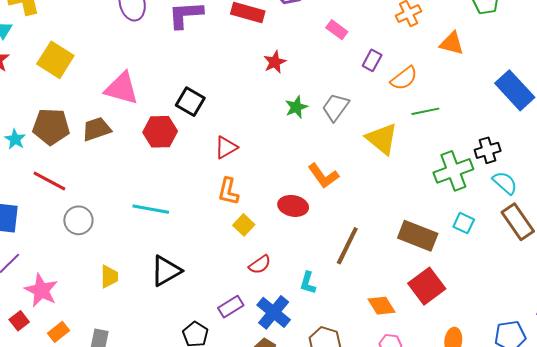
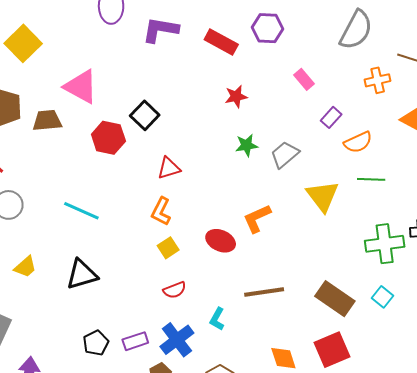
orange L-shape: (323, 176) -> (257, 218), turned 88
brown line: (347, 246) -> (264, 292), turned 42
yellow trapezoid: (109, 277) -> (25, 267), turned 35
purple rectangle: (231, 307) -> (135, 341), moved

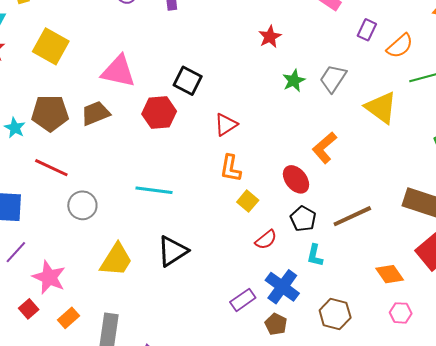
red ellipse: (221, 241) -> (296, 179), turned 44
yellow trapezoid: (25, 267) -> (116, 260), size x1.5
black pentagon: (96, 343) -> (303, 219), moved

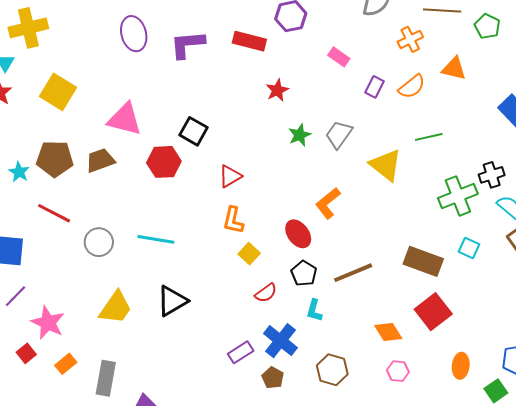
orange semicircle: (400, 46) -> (412, 87), moved
gray circle: (82, 205) -> (99, 242), moved

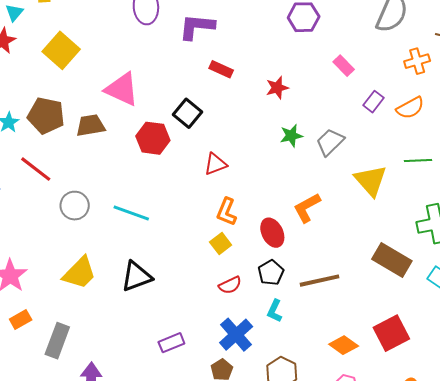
red rectangle: (249, 41) -> (221, 69), moved, size x0.7
orange L-shape: (233, 220) -> (227, 212), moved
brown rectangle: (423, 261) -> (392, 260), moved
orange diamond: (388, 332) -> (344, 345), turned -32
purple rectangle: (241, 352) -> (171, 343), moved

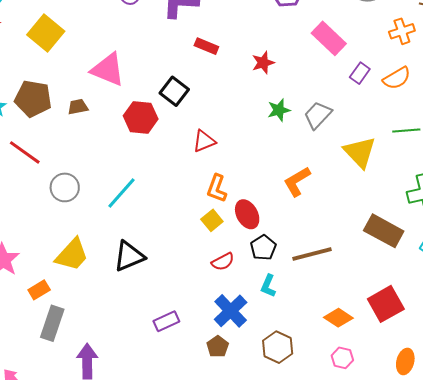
pink rectangle: (344, 66) -> (329, 38), size x1.6
brown trapezoid: (91, 125) -> (78, 107), size x0.7
cyan line: (131, 213) -> (122, 193), turned -66
red ellipse: (272, 233) -> (247, 214), moved
orange rectangle: (21, 319) -> (39, 290), moved

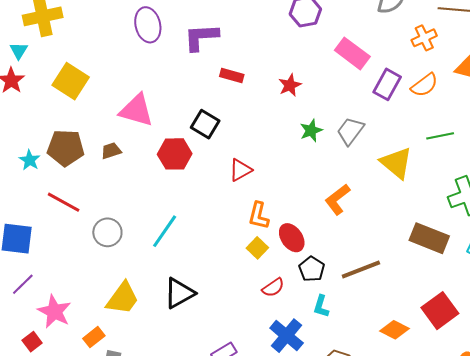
purple rectangle: (360, 73) -> (387, 84), size x1.4

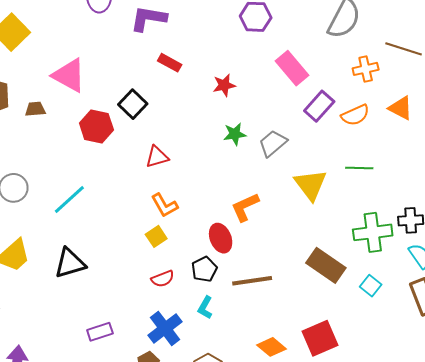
orange L-shape: (259, 216) -> (164, 205), turned -56
red ellipse: (292, 238) -> (221, 238), moved

